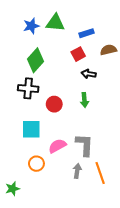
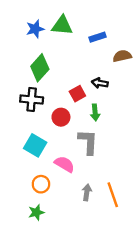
red square: (78, 54) -> (77, 94), moved
cyan square: (31, 129) -> (35, 145), turned 30
gray L-shape: (84, 145) -> (88, 142), moved
pink semicircle: (57, 146) -> (65, 164), turned 60
green star: (12, 189) -> (36, 212), moved

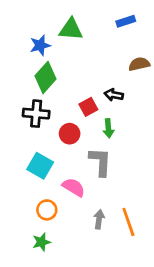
blue star: (35, 29) -> (40, 45), moved
blue rectangle: (97, 37) -> (126, 21), moved

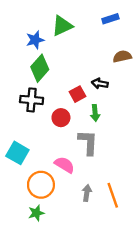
green triangle: (71, 29) -> (62, 26), turned -30
cyan square: (40, 166) -> (17, 153), moved
orange circle: (47, 210) -> (41, 185), size x1.5

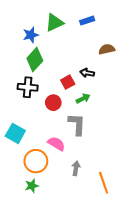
blue rectangle: (110, 19) -> (87, 21), moved
green arrow: (95, 113) -> (83, 99), turned -112
orange line: (113, 195) -> (104, 183), moved

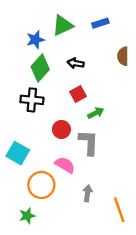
brown semicircle: (107, 49) -> (123, 56), turned -77
black arrow: (87, 73) -> (76, 63), moved
red circle: (53, 103) -> (61, 129), moved
green star: (32, 186) -> (27, 216), moved

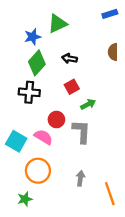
blue rectangle: (100, 23) -> (110, 14), moved
pink semicircle: (65, 165) -> (43, 137), moved

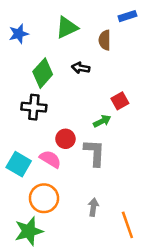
blue star: (32, 37) -> (19, 34), moved
brown semicircle: (113, 52) -> (105, 40), moved
red square: (72, 87) -> (120, 101), moved
green star: (25, 199) -> (29, 231), size x1.6

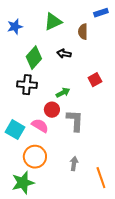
green arrow: (102, 121) -> (63, 93), moved

